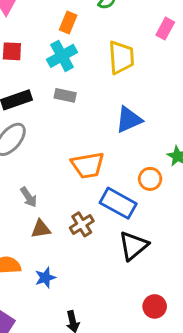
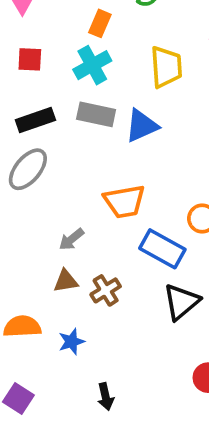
gray rectangle: (65, 95) -> (96, 114), size x1.4
blue triangle: (129, 120) -> (142, 126), moved
gray arrow: (29, 197) -> (71, 239), moved, turned 85
brown cross: (82, 224) -> (106, 290), moved

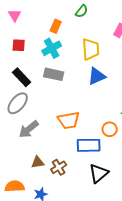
black rectangle: (35, 120) -> (22, 77), turned 66
blue triangle: (142, 126) -> (97, 76), moved
gray arrow: (71, 239) -> (29, 129), moved, size x1.5
blue rectangle: (162, 249) -> (89, 145), turned -30

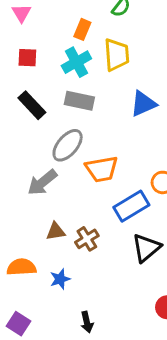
yellow trapezoid: (91, 49) -> (117, 55), moved
gray ellipse: (18, 103) -> (68, 145), moved
blue rectangle: (89, 145) -> (131, 206), turned -30

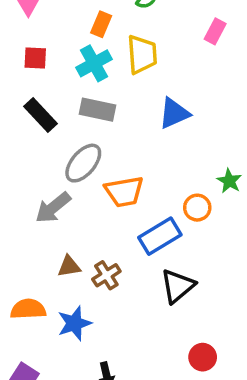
blue star: (60, 279) -> (74, 323), size x1.4

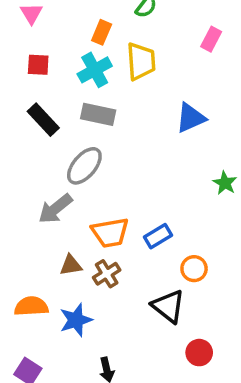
blue triangle: (174, 113) -> (191, 118), moved
orange trapezoid: (124, 192) -> (110, 233), moved
orange circle: (197, 208) -> (194, 269), moved
blue rectangle: (160, 236) -> (158, 236), size x0.7
black triangle: (178, 286) -> (168, 306), moved, turned -42

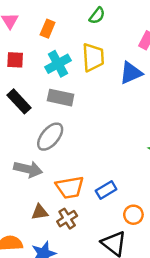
orange rectangle: (102, 32) -> (48, 29), moved
blue triangle: (191, 118) -> (131, 73), moved
gray arrow: (55, 209) -> (28, 169), turned -128

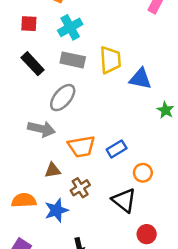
yellow trapezoid: (93, 57) -> (110, 60), moved
blue triangle: (131, 73) -> (140, 79), moved, turned 35
brown cross: (67, 219) -> (80, 188), moved

